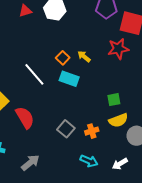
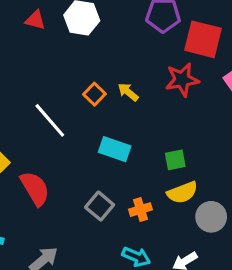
red triangle: (25, 11) -> (35, 20), turned 32
cyan rectangle: (69, 79) -> (115, 149), moved

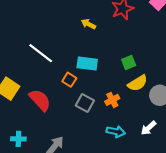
orange square: (94, 94) -> (69, 80), moved

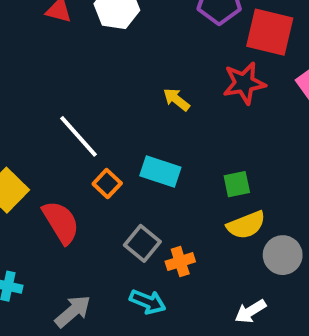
orange square: (69, 80) -> (107, 183), moved
orange cross: (112, 100) -> (180, 262), moved
cyan arrow: (116, 132) -> (148, 302), moved

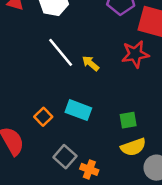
white line: (78, 136) -> (61, 52), moved
orange cross: (180, 262) -> (89, 169), turned 36

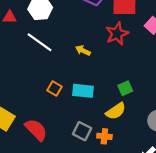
white line: (61, 52) -> (40, 42), moved
orange square: (43, 117) -> (54, 88), moved
yellow semicircle: (133, 147) -> (116, 111), moved

